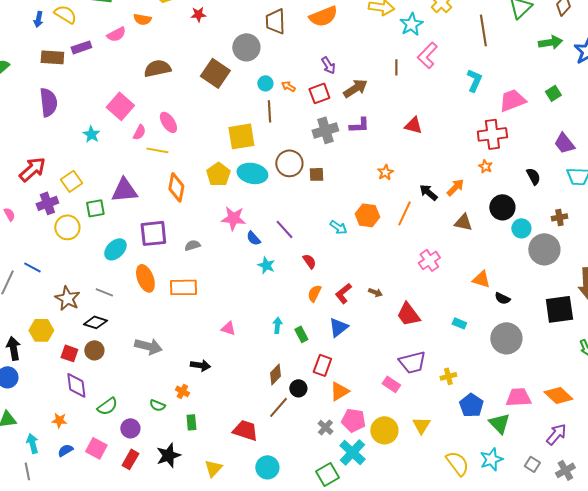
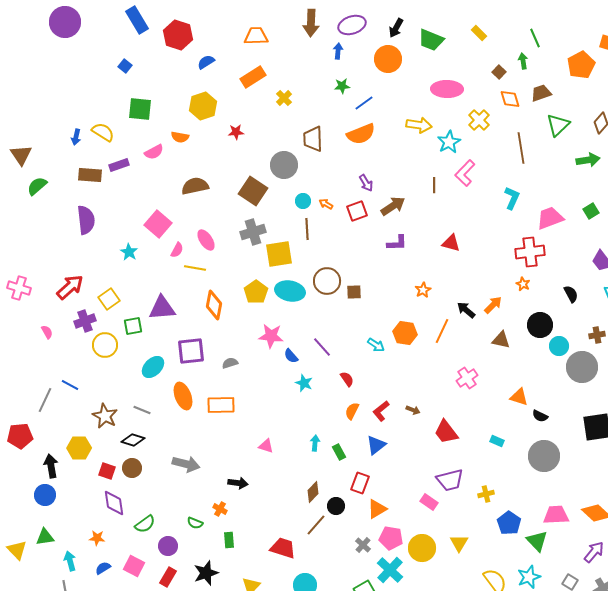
gray cross: (325, 130) -> (253, 232), moved

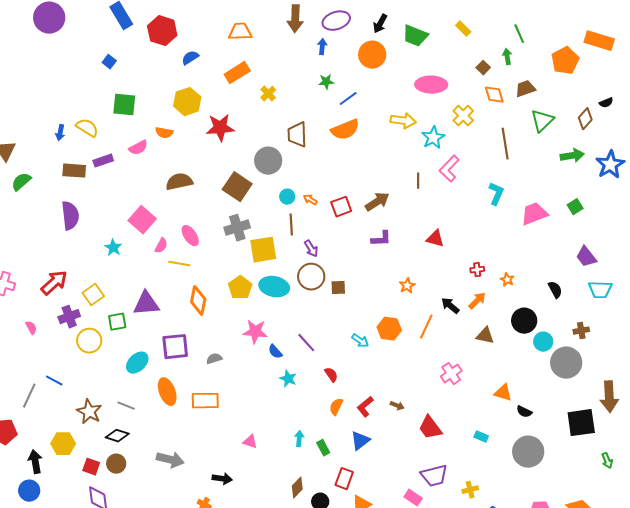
red star: (236, 132) -> (220, 128), size x1.8
purple arrow: (366, 183) -> (311, 249), moved
red cross: (530, 252) -> (477, 270), moved, size x0.5

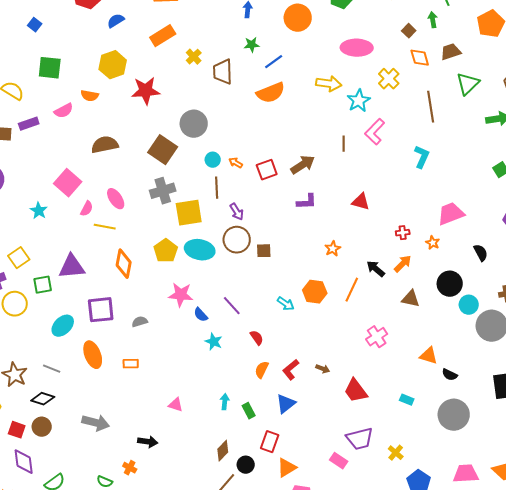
brown trapezoid: (297, 135) -> (223, 72), moved
pink trapezoid: (534, 214) -> (451, 214), moved
orange rectangle: (205, 401) -> (131, 364), size x0.6
yellow cross: (470, 490) -> (396, 453), turned -35

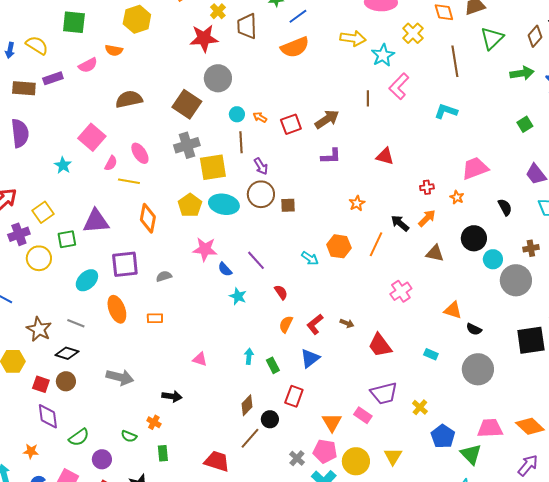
red star: (146, 91) -> (204, 38), moved
cyan L-shape: (422, 157) -> (446, 111), turned -95
orange triangle: (287, 468) -> (332, 422), moved, turned -30

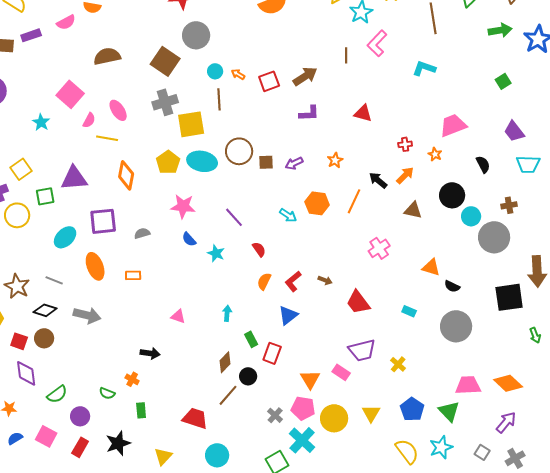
purple arrow: (261, 166) -> (294, 163), moved, turned 96
blue semicircle: (225, 269) -> (189, 239), moved
green rectangle: (273, 365) -> (251, 339), moved
gray arrow: (120, 377) -> (87, 315), moved
blue pentagon: (443, 436) -> (412, 409), moved

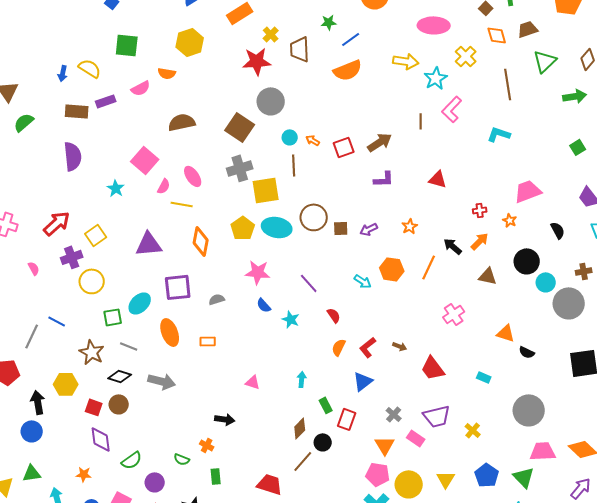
green square: (45, 196) -> (113, 317), moved
gray circle: (456, 326) -> (529, 410), moved
gray cross: (275, 415) -> (394, 414), moved

